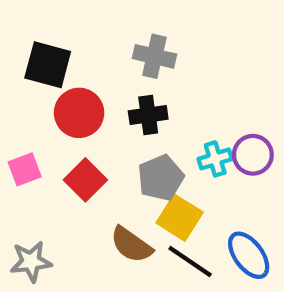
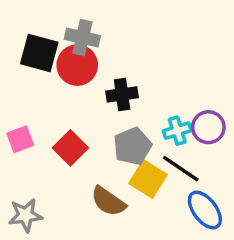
gray cross: (154, 56) -> (82, 38), moved
red circle: (79, 113) -> (77, 65), moved
black line: (190, 262) -> (181, 169), moved

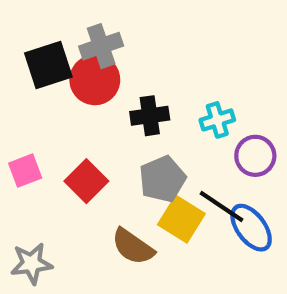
gray cross: (82, 38) -> (101, 46), turned -32
black square: (39, 53) -> (48, 65), turned -33
cyan cross: (177, 131) -> (217, 120), moved
blue ellipse: (205, 210) -> (251, 228), moved

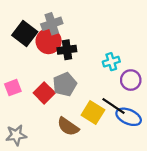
black square: (48, 65) -> (25, 34), turned -35
black cross: (150, 116) -> (67, 50), moved
gray pentagon: (162, 179) -> (65, 84), moved
blue ellipse: (251, 228) -> (129, 117), turned -30

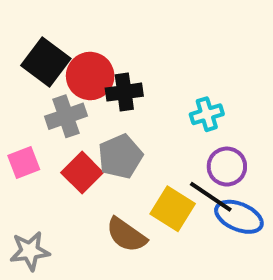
gray cross: (52, 24) -> (66, 116), moved
purple circle: (131, 80) -> (227, 167), moved

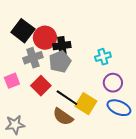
gray pentagon: (120, 156) -> (60, 62), moved
black line: (211, 197) -> (67, 98), moved

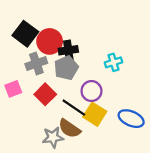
purple circle: (113, 83) -> (91, 91), moved
gray star: (15, 125) -> (53, 137), moved

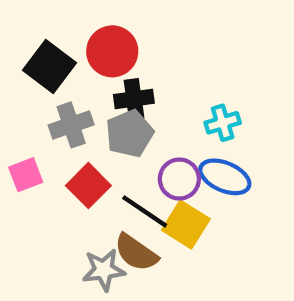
red circle: (50, 41) -> (112, 51), moved
blue ellipse: (131, 119) -> (225, 177), moved

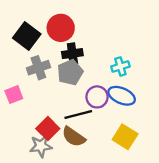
red square: (88, 186) -> (48, 129), moved
black line: (145, 211) -> (78, 114), turned -48
yellow square: (186, 224) -> (125, 137), moved
gray star: (104, 270) -> (41, 146), moved

